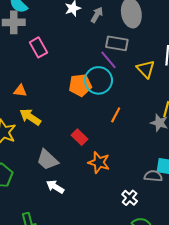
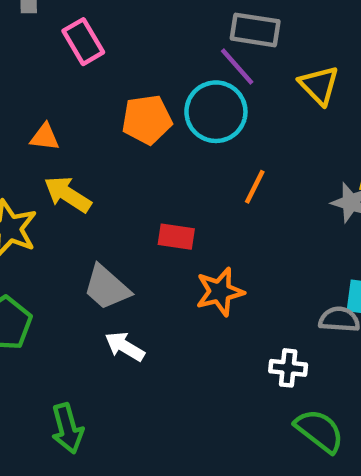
orange pentagon: (80, 85) -> (147, 120), moved
red rectangle: (79, 137) -> (176, 237), turned -35
orange star: (99, 163) -> (220, 292), turned -30
white cross: (130, 198) -> (288, 368), turned -35

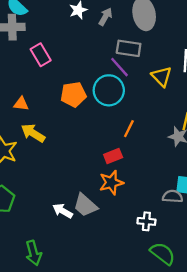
red rectangle: (176, 237) -> (113, 156), moved, turned -30
gray trapezoid: (107, 288) -> (85, 205), moved

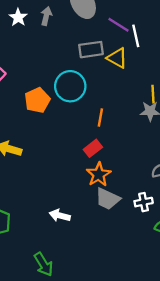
gray rectangle: (129, 48) -> (91, 50), moved
purple line: (120, 67) -> (118, 25), moved
gray trapezoid: (85, 205) -> (108, 199), moved

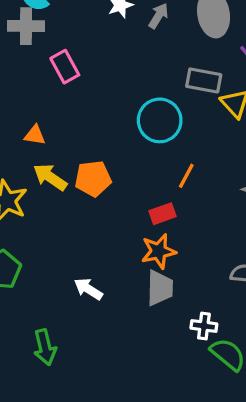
orange pentagon: (37, 100) -> (93, 179), moved
gray trapezoid: (108, 199) -> (160, 288), turned -132
white cross: (144, 202) -> (204, 326), moved

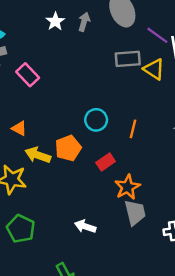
cyan circle: (160, 120) -> (96, 120), moved, size x0.7
orange triangle: (35, 135) -> (19, 128), turned 35
red rectangle: (162, 214) -> (106, 162), moved

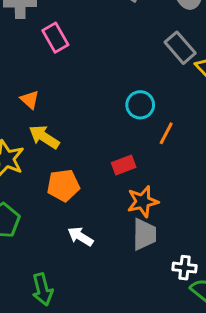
gray rectangle: (128, 59) -> (180, 48), turned 40
cyan circle: (96, 120) -> (140, 105), moved
orange pentagon: (68, 148) -> (63, 185), moved

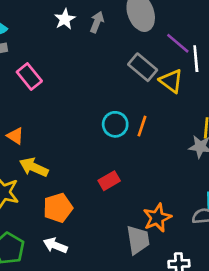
orange line: (166, 133) -> (142, 126), moved
orange star: (143, 201) -> (157, 218), moved
white arrow: (80, 236) -> (55, 245), moved

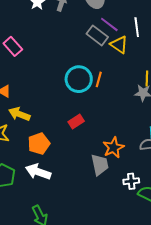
purple line: (178, 43) -> (109, 24), moved
cyan circle: (115, 124) -> (79, 79), size x1.4
white arrow: (55, 245) -> (38, 172), size x1.4

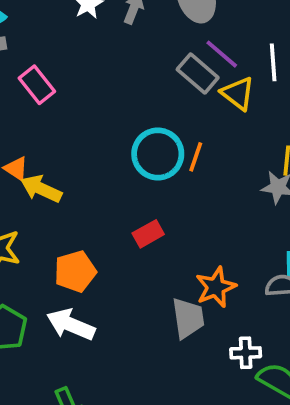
yellow arrow: (19, 114) -> (41, 189), moved

